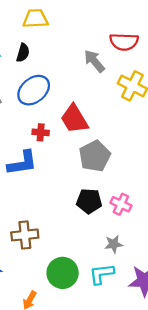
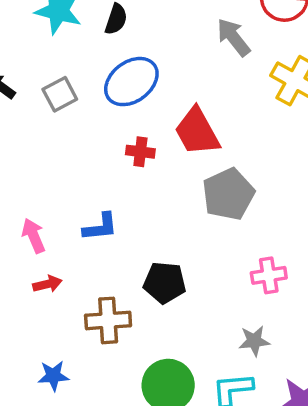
blue L-shape: (22, 163) -> (100, 227), moved, size x0.7
black pentagon: (89, 201) -> (165, 283), moved
pink cross: (121, 204) -> (269, 275), turned -36

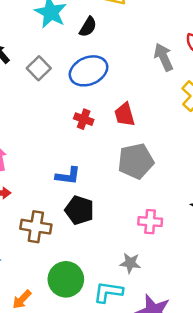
gray square: (60, 94) -> (39, 68), turned -30
red trapezoid: (197, 132) -> (125, 115), size x0.7
blue L-shape: (100, 227) -> (68, 176), moved

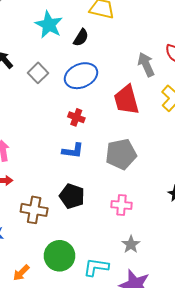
red trapezoid: (125, 115) -> (126, 100), moved, size x1.4
blue L-shape: (68, 176) -> (73, 151), moved
pink cross: (150, 222) -> (121, 205), moved
gray star: (130, 263) -> (131, 244), moved, turned 30

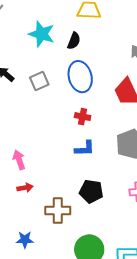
gray square: (38, 73) -> (39, 81), turned 30
blue ellipse: (81, 76) -> (80, 77), turned -72

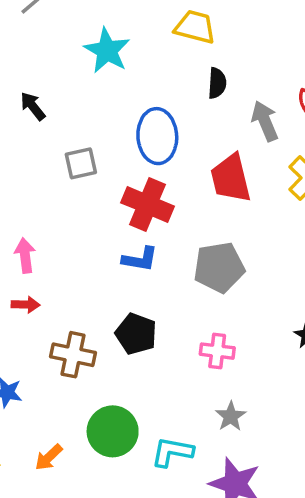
black semicircle: (74, 41) -> (217, 83), moved, turned -30
gray square: (39, 81) -> (81, 163), moved
red cross: (83, 117) -> (147, 204), size x1.8

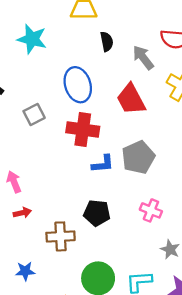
blue L-shape: (140, 259) -> (103, 164), moved
pink cross: (217, 351) -> (151, 210), turned 30

